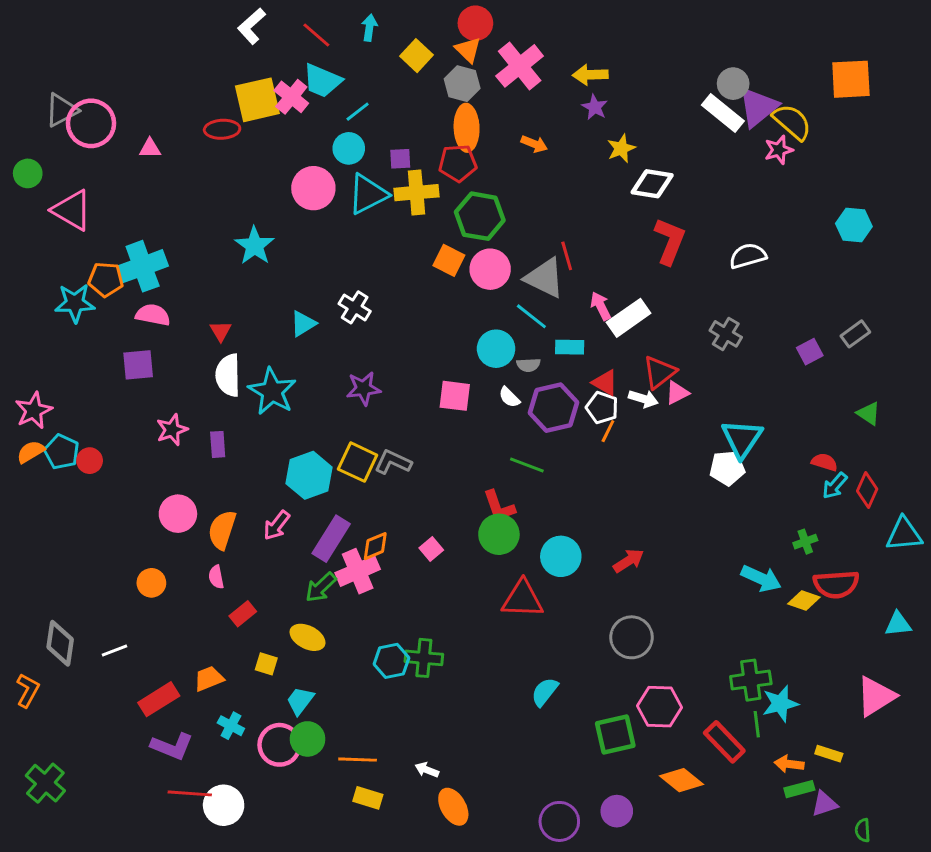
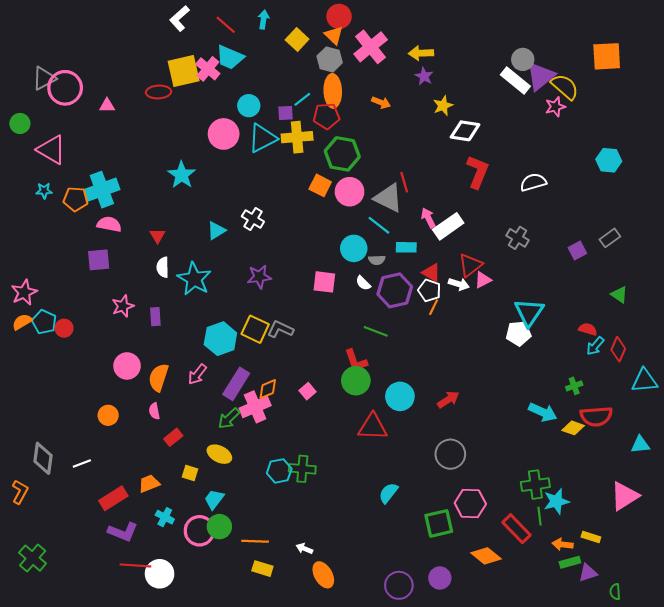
cyan line: (358, 112) -> (302, 99), moved
cyan star: (75, 303) -> (44, 191), moved, size x0.6
white semicircle: (228, 375) -> (163, 267), size x0.7

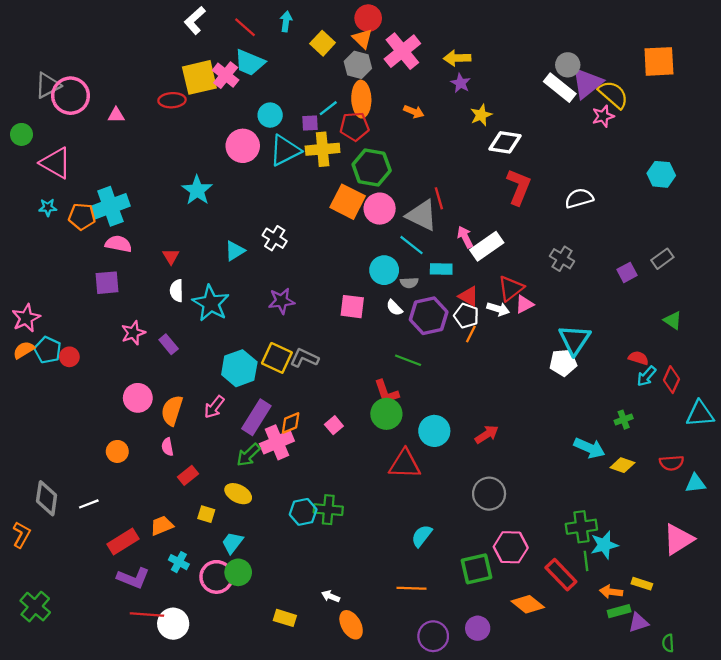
orange square: (320, 185) -> (348, 202), size x1.4
purple rectangle: (155, 317) -> (169, 344), turned -36
red semicircle: (596, 416) -> (672, 463), moved, size x0.7
orange line: (255, 541) -> (411, 588), moved

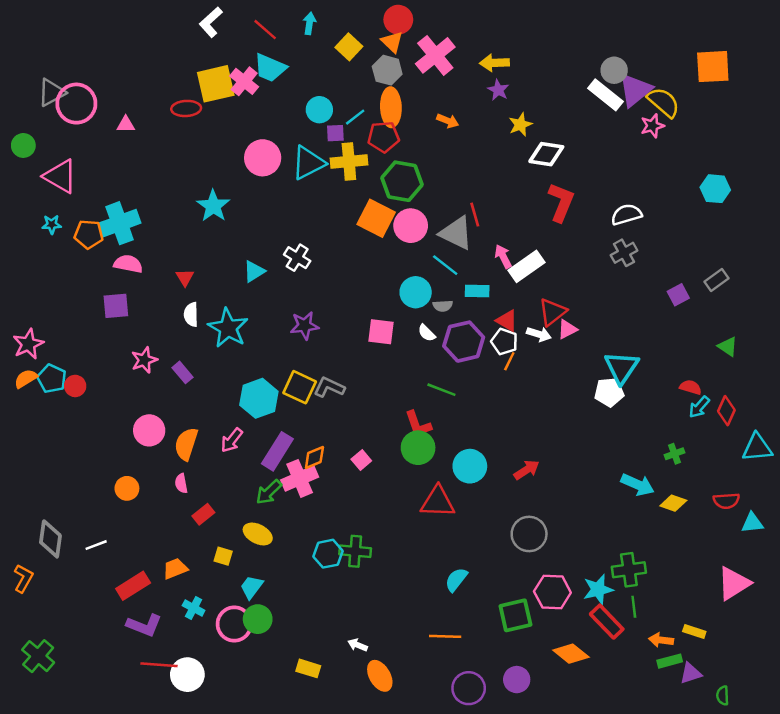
cyan circle: (270, 115) -> (319, 110), moved
gray cross: (562, 259) -> (624, 253), moved, turned 30
cyan star: (604, 545) -> (598, 589), moved

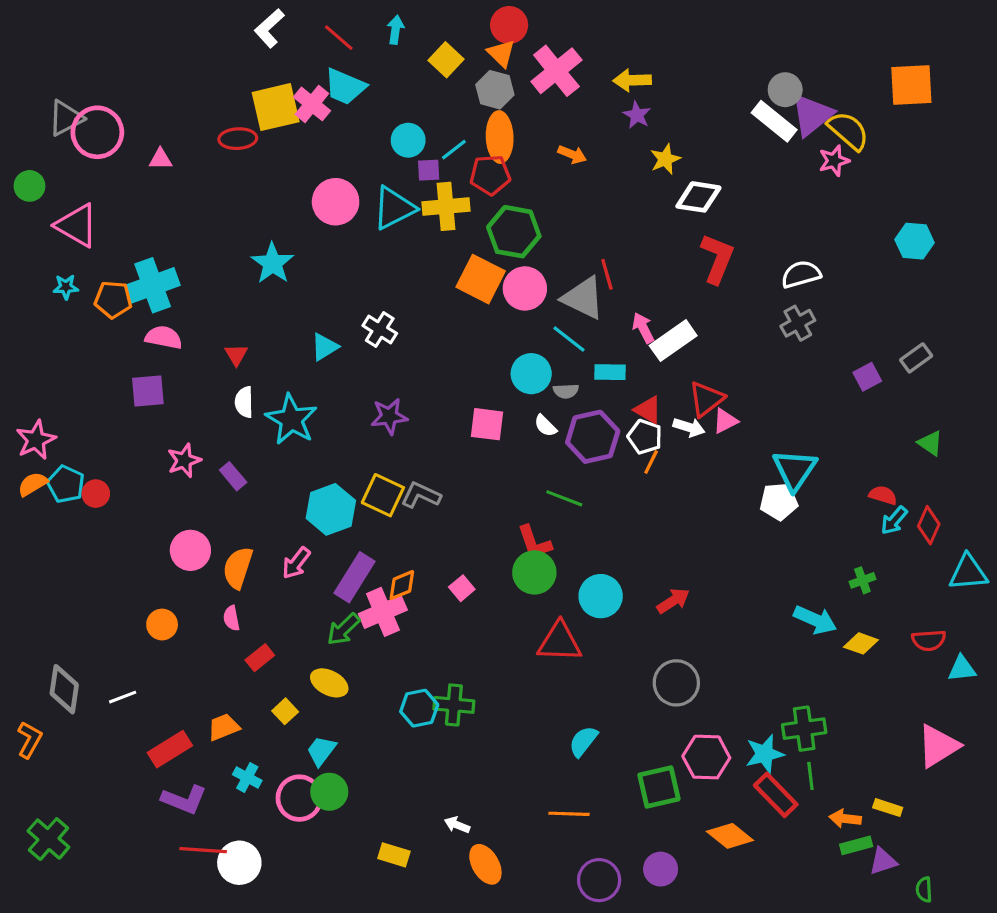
yellow square: (223, 556) -> (285, 711), turned 30

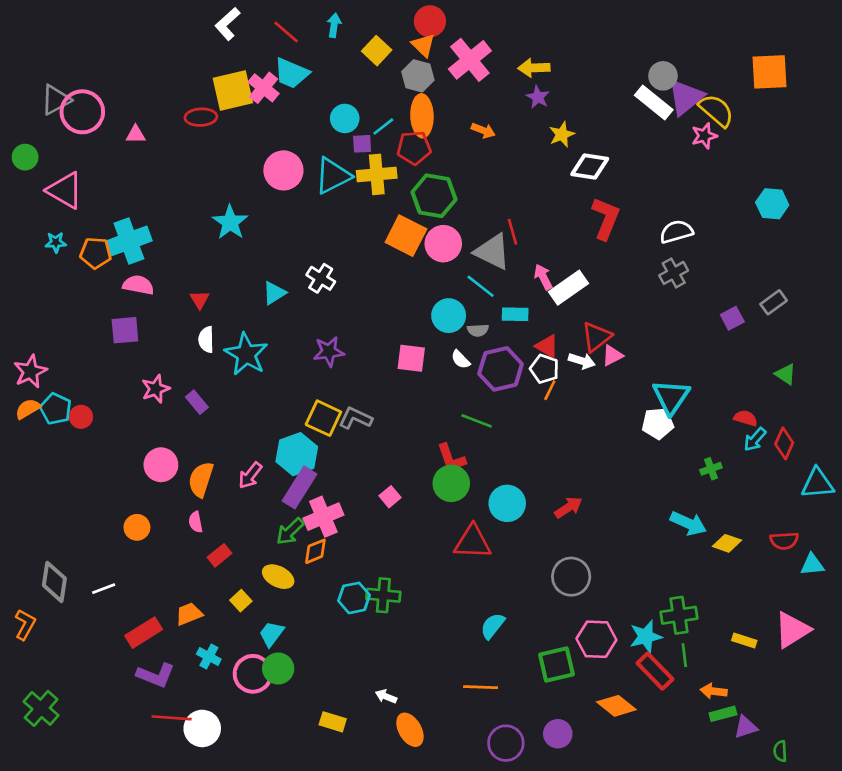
cyan hexagon: (331, 509) -> (297, 454), moved
green cross: (862, 580) -> (711, 469), moved
orange diamond: (402, 585) -> (315, 551), moved
yellow rectangle: (888, 808) -> (744, 641), moved

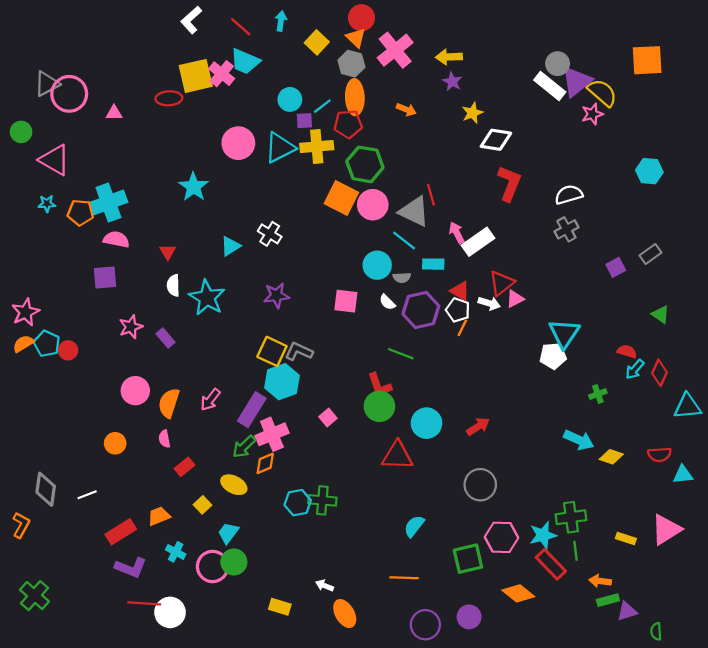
cyan hexagon: (297, 454) -> (282, 382), moved

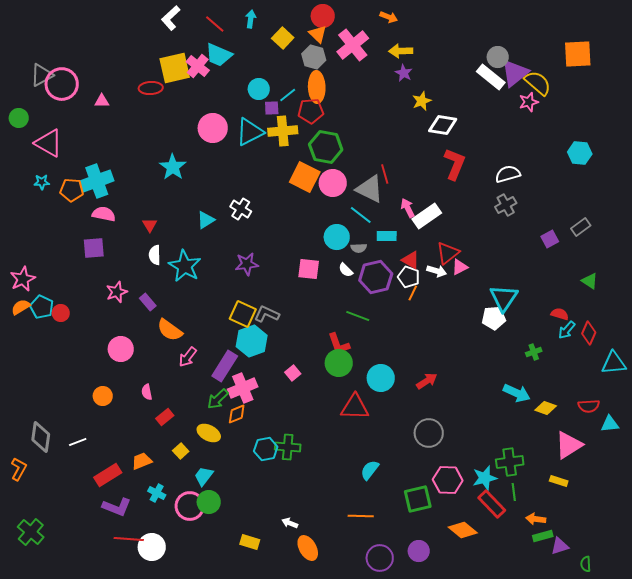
orange arrow: (406, 110) -> (389, 17), moved
orange semicircle: (169, 403) -> (170, 330), moved, turned -72
pink triangle: (666, 530) -> (569, 445), moved

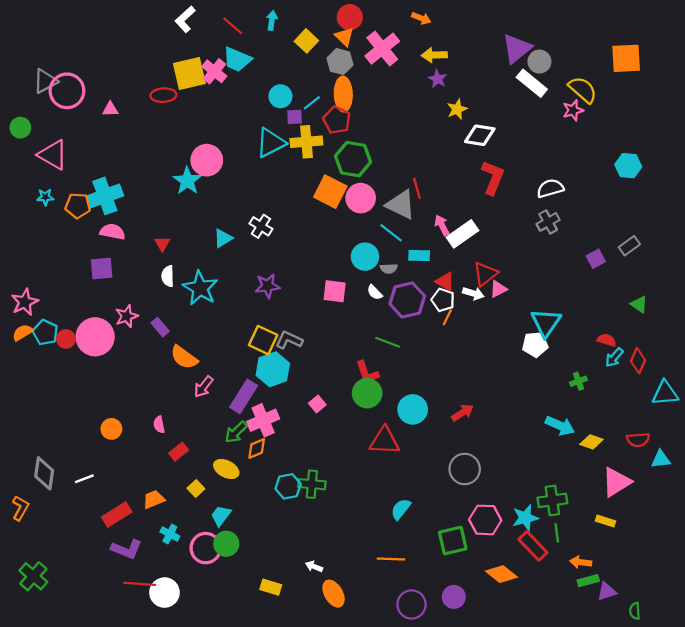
purple triangle: (515, 73) -> (517, 49), moved
red pentagon: (311, 111) -> (337, 120), turned 30
pink circle: (213, 128) -> (207, 160), moved
pink circle: (121, 349) -> (95, 337), moved, size x1.4

